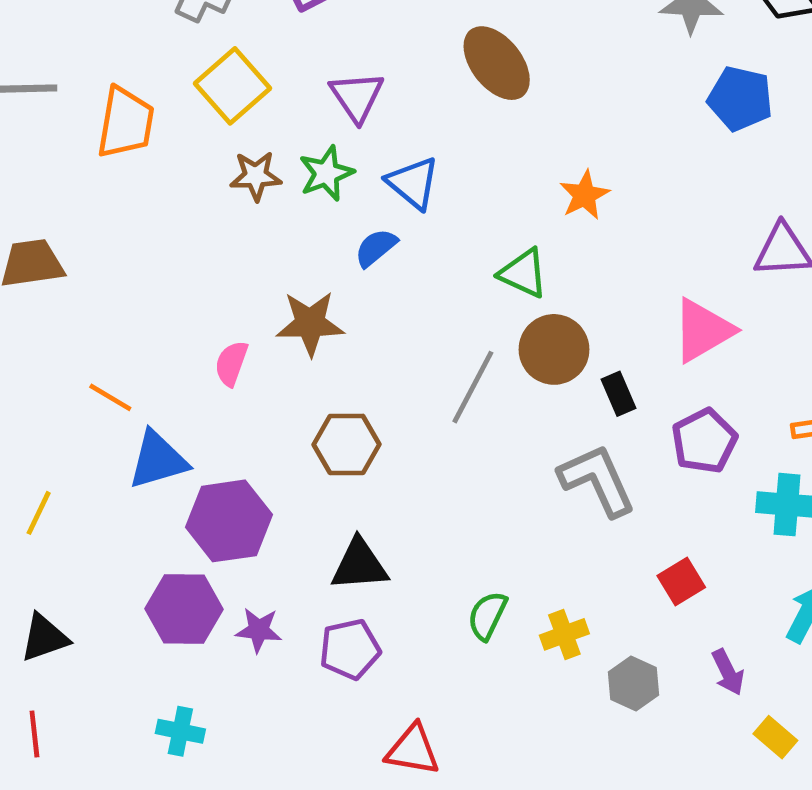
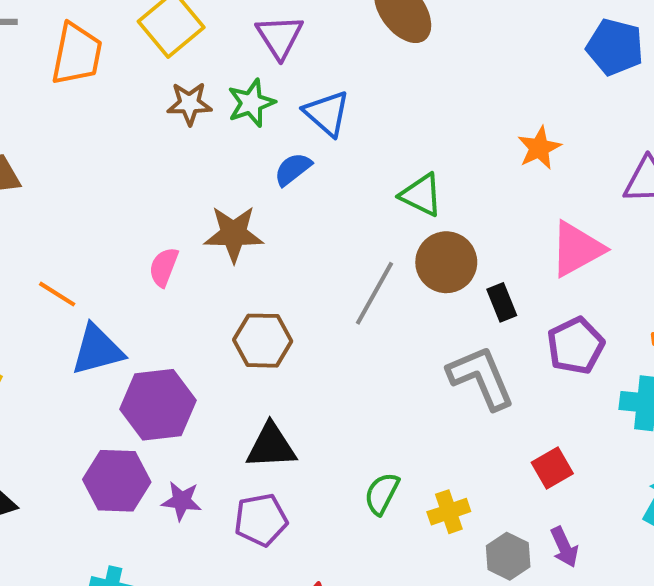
orange star: (584, 195) -> (539, 148), moved
purple arrow: (728, 672) -> (564, 547), moved

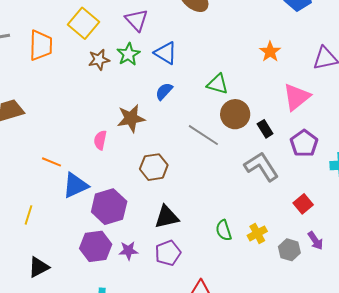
blue semicircle: (293, 169) -> (164, 91), moved
gray line: (374, 293) -> (203, 135), turned -76
green semicircle: (382, 494) -> (224, 230), turned -35

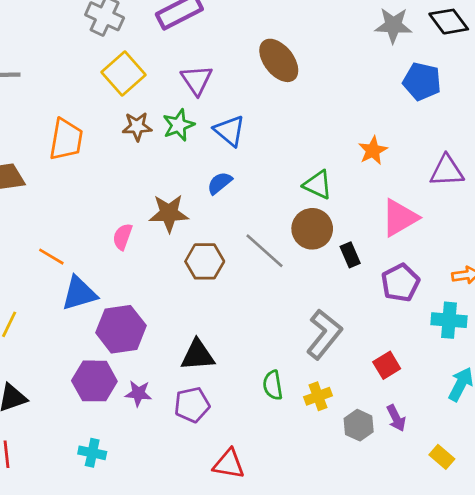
orange trapezoid: (41, 45) -> (66, 139), moved
green triangle: (218, 84) -> (318, 185), moved
gray L-shape: (261, 166) -> (324, 334), moved, turned 63
brown hexagon: (154, 167) -> (205, 261), moved

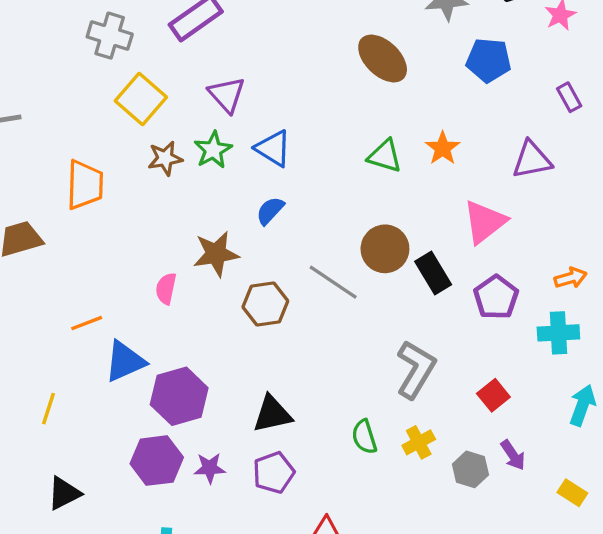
brown ellipse: (279, 60) -> (383, 58), moved
green triangle: (318, 185) -> (385, 156), moved
black rectangle: (350, 255) -> (433, 273), size x1.4
orange line: (51, 257) -> (87, 323), turned -44

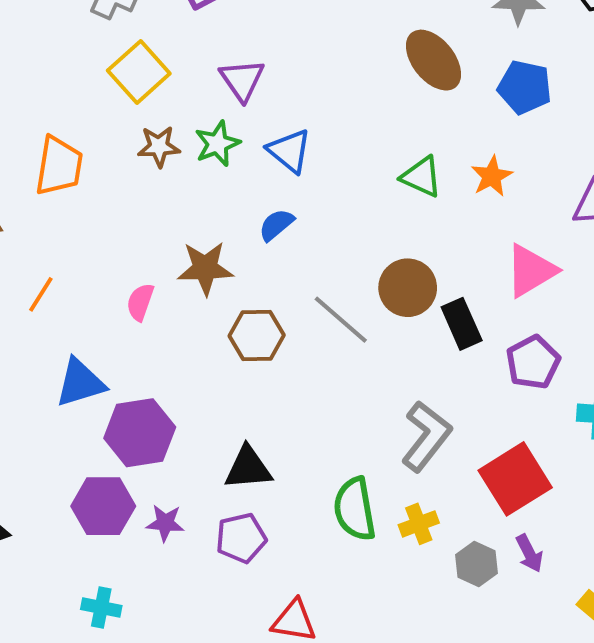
blue pentagon: (489, 60) -> (525, 87), moved
orange line: (87, 323) -> (41, 294), moved, turned -44
red square: (493, 395) -> (515, 479), size x1.8
green semicircle: (364, 437) -> (355, 509), size x1.5

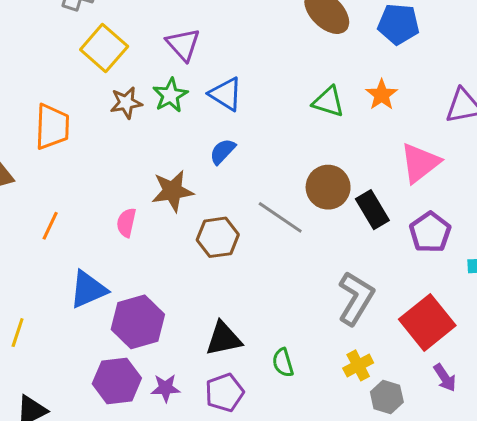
green semicircle: (355, 509) -> (283, 363), moved, size x0.6
gray hexagon: (476, 564) -> (387, 397), moved

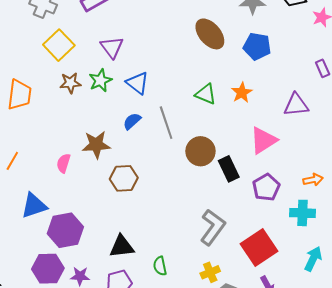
gray line: (280, 217) -> (166, 123), moved, turned 32

